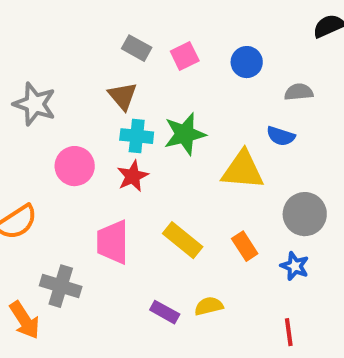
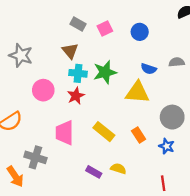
gray semicircle: (299, 92) -> (177, 62), moved
blue semicircle: (281, 136) -> (149, 69), moved
yellow semicircle: (209, 306) -> (118, 169), turned 32

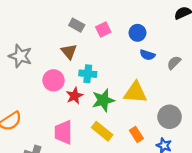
gray semicircle: (177, 62) -> (174, 63), turned -40
blue semicircle: (149, 69) -> (147, 55), moved
green star: (105, 72) -> (103, 100), moved
cyan cross: (78, 73) -> (88, 74), moved
pink circle: (43, 90) -> (54, 80), moved

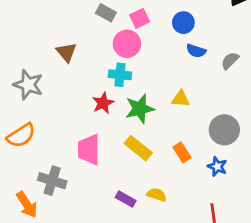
brown triangle: (69, 52) -> (66, 52), moved
gray star: (20, 56) -> (28, 85), moved
pink circle: (54, 80) -> (127, 44), moved
yellow triangle: (135, 92) -> (181, 99), size x0.6

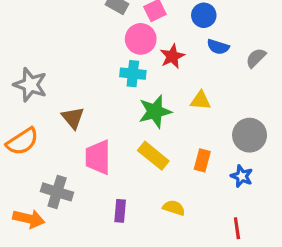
brown triangle: (66, 52) -> (73, 118), moved
red star: (103, 103) -> (172, 56), moved
orange rectangle: (182, 152) -> (202, 160), turned 48
purple rectangle: (126, 199) -> (120, 211), moved, turned 66
orange arrow: (27, 205) -> (29, 219), turned -44

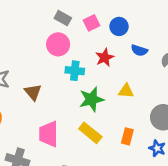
blue circle: (204, 15) -> (119, 26), moved
pink circle: (141, 39) -> (58, 44), moved
brown triangle: (73, 118) -> (33, 92), moved

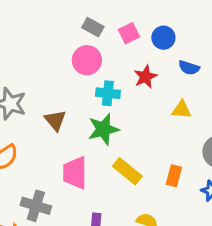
yellow triangle: (126, 91) -> (181, 110), moved
green star: (92, 99) -> (103, 129), moved

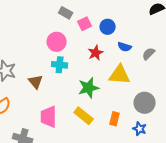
gray rectangle: (93, 27) -> (66, 13), moved
cyan cross: (108, 93) -> (60, 65), moved
yellow triangle: (181, 110) -> (120, 75), size x1.6
green star: (103, 129) -> (89, 88), moved

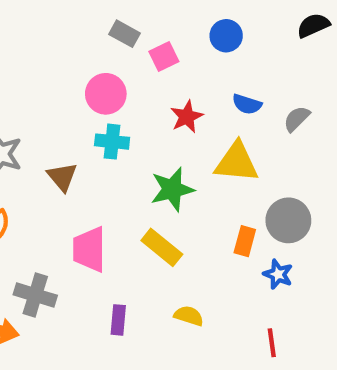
blue circle: (108, 27) -> (226, 36), moved
orange rectangle: (115, 119) -> (245, 241), moved

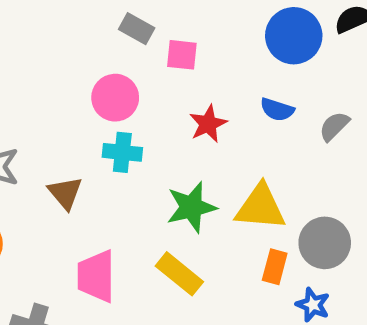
blue circle: (226, 36) -> (294, 36), moved, size x1.5
pink square: (164, 56) -> (182, 55), turned 32
yellow triangle: (237, 162) -> (260, 207), moved

